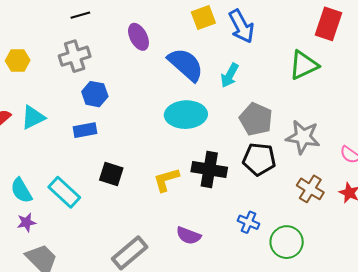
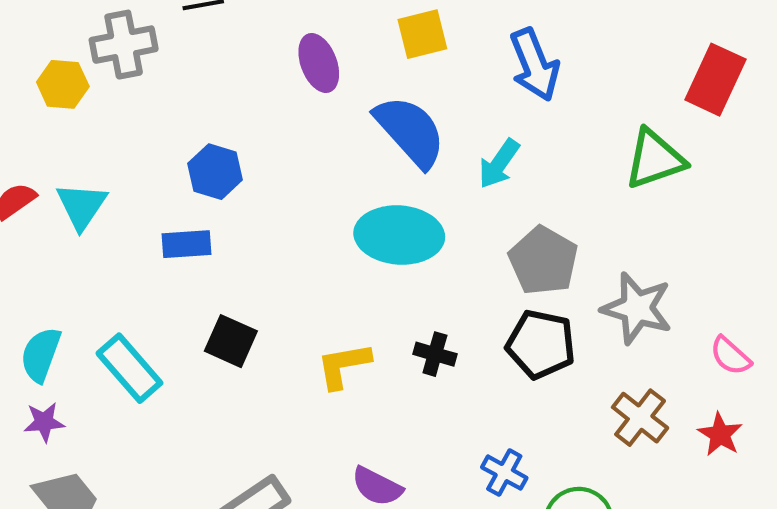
yellow square: (203, 17) -> (422, 34), moved
gray cross: (75, 56) -> (124, 45), moved
cyan triangle: (33, 117) -> (81, 206), turned -36
black cross: (209, 169) -> (435, 354), size x0.6
cyan semicircle: (21, 190) -> (41, 355), turned 44

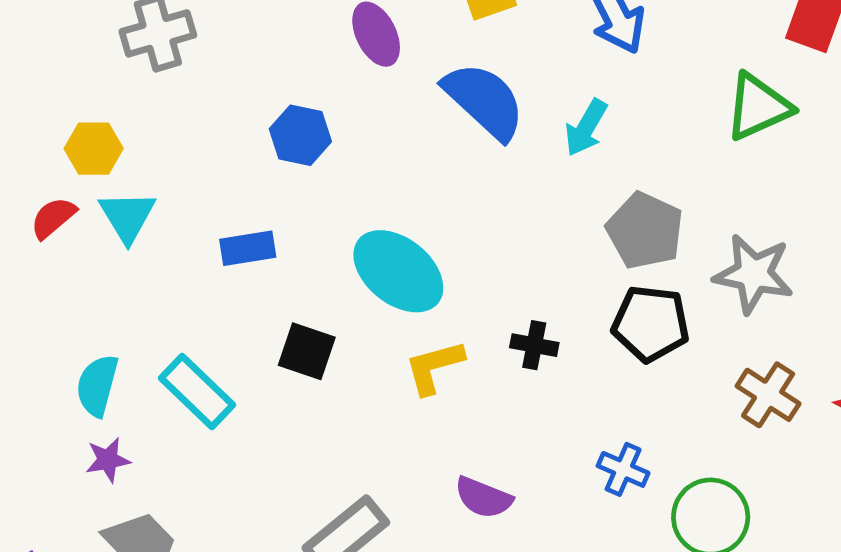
yellow hexagon: (63, 84) -> (94, 149), moved
blue hexagon: (215, 172) -> (300, 135), moved
cyan ellipse: (399, 235) -> (398, 271), moved, turned 40

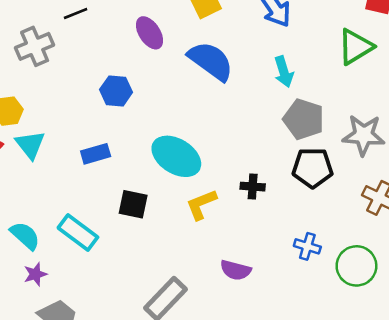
cyan arrow: (586, 128) -> (284, 72), moved, turned -40
cyan semicircle: (97, 385) -> (25, 236), turned 124

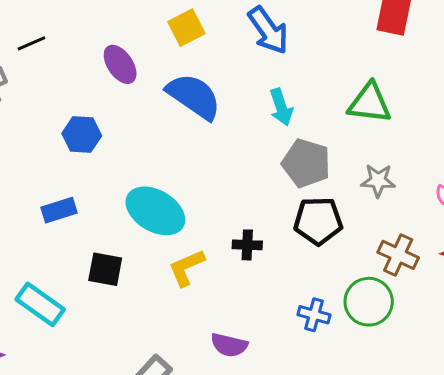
green triangle: (355, 47) -> (370, 103), moved, turned 39
gray star: (364, 135) -> (378, 181), size x0.7
green circle: (356, 266) -> (369, 302), moved

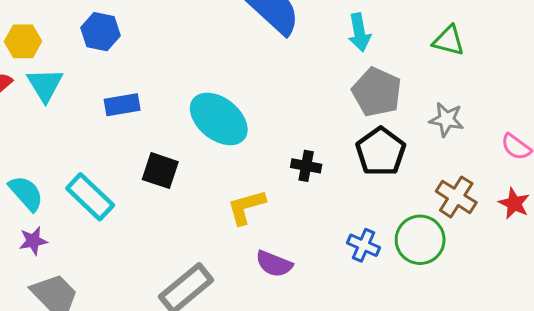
green triangle: (370, 103) -> (449, 41), size x0.7
blue hexagon: (82, 135) -> (100, 32), moved
black pentagon: (318, 221) -> (381, 152), turned 30
yellow L-shape: (186, 268) -> (246, 207), moved

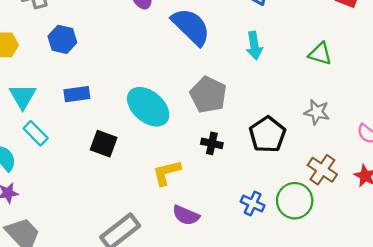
cyan triangle: (45, 85) -> (23, 96), moved
gray pentagon: (377, 92) -> (208, 95), moved
cyan rectangle: (90, 197) -> (36, 133), moved, size x0.7

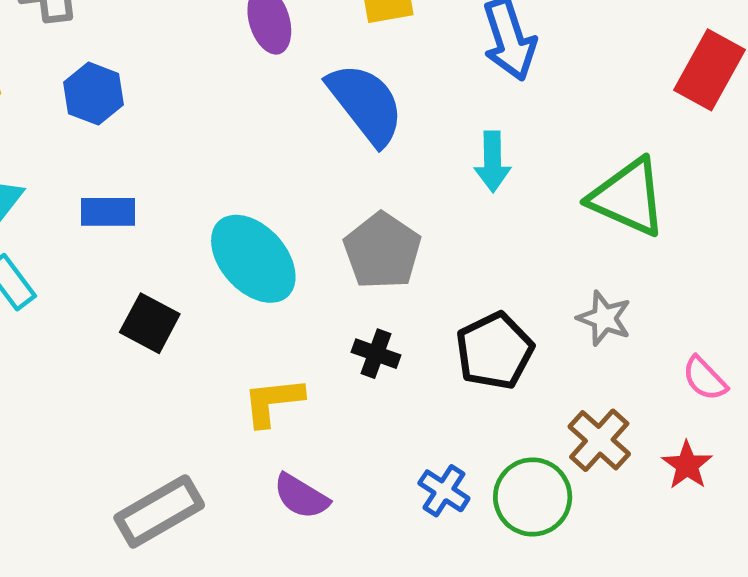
green triangle: (320, 54) -> (628, 197), size x1.6

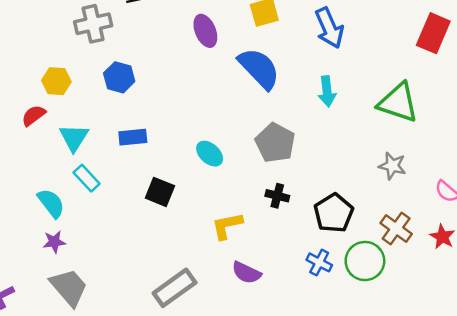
cyan ellipse: (253, 259) -> (210, 154), size x0.6
black pentagon: (495, 351) -> (334, 213), moved

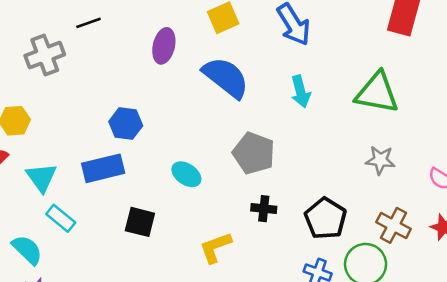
purple ellipse: (205, 31) -> (164, 46), turned 44
blue hexagon: (119, 77) -> (126, 124), moved
blue rectangle: (133, 137) -> (103, 168), size x1.4

